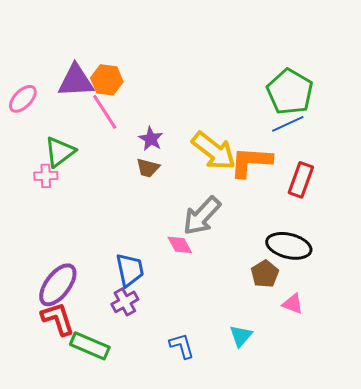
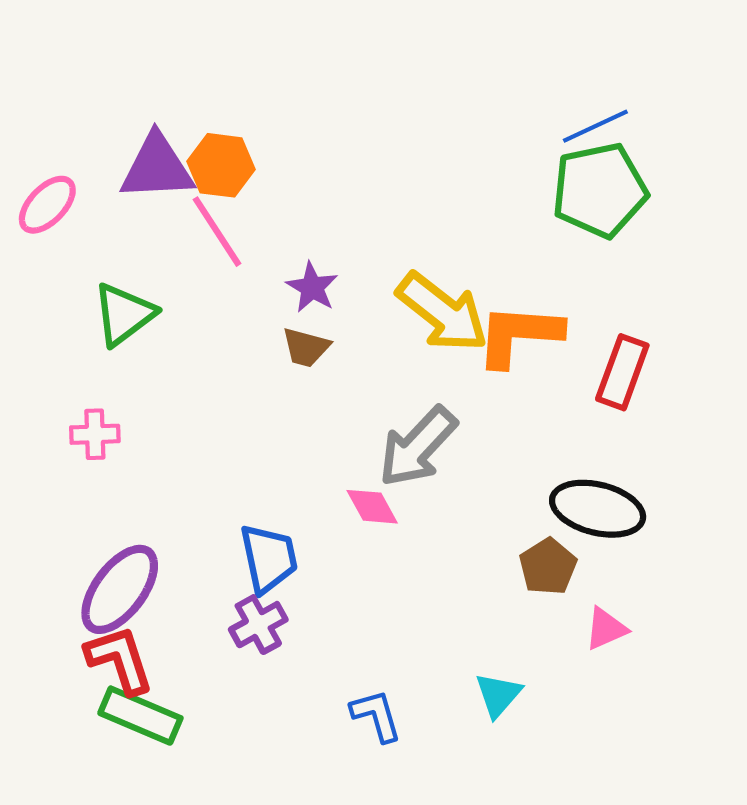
green pentagon: (290, 92) -> (600, 190), turned 30
blue line: (288, 124) -> (595, 126), moved
pink cross: (46, 176) -> (95, 434), moved
pink triangle: (293, 304) -> (606, 629), turned -45
green rectangle: (90, 346) -> (140, 716), moved

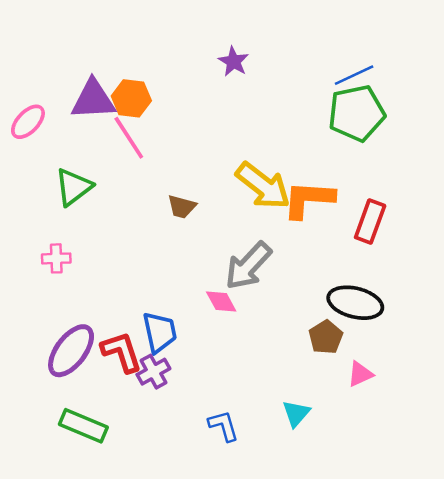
purple star: (312, 287) -> (233, 62), moved
red L-shape: (120, 660) -> (121, 352), moved

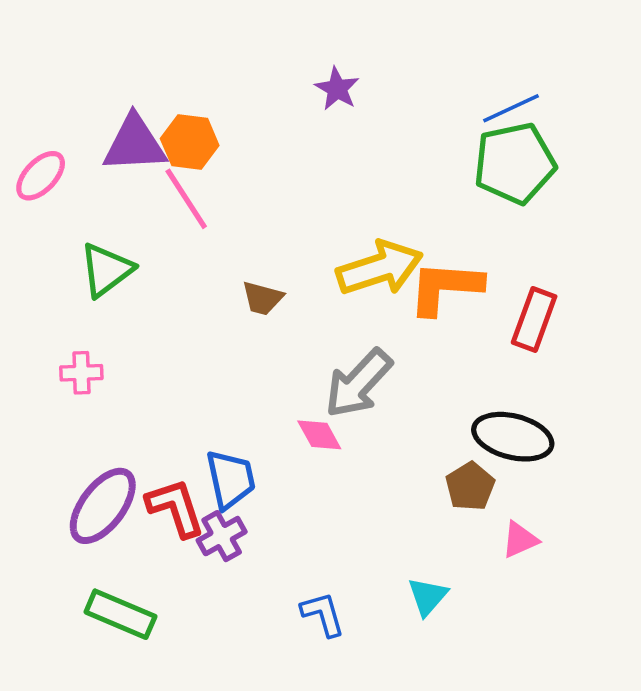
yellow arrow: (263, 186) -> (380, 268), turned -56

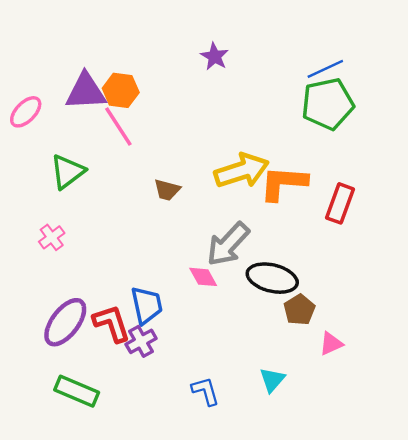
pink cross: (81, 373) -> (52, 237), turned -35
black ellipse: (513, 437) -> (272, 278), moved

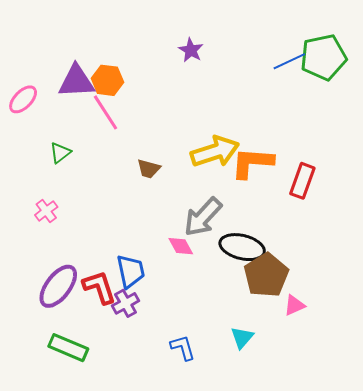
green pentagon: (328, 104) -> (323, 57), moved
green triangle: (68, 172) -> (60, 153), size x0.7
brown pentagon: (299, 310) -> (266, 275), size x1.6

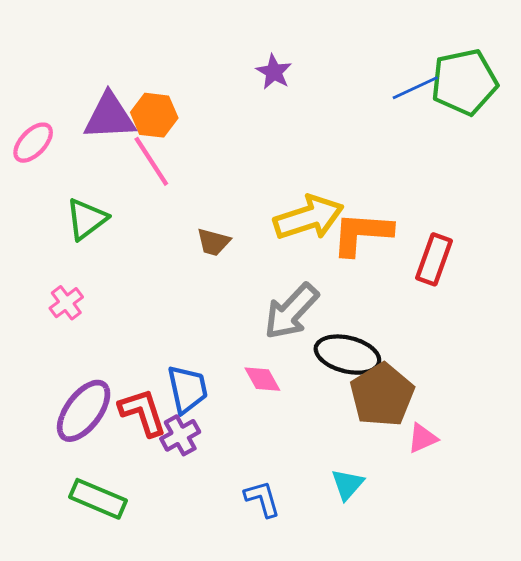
green triangle: (60, 153) -> (86, 219), size x1.4
pink diamond: (181, 246) -> (262, 379), moved

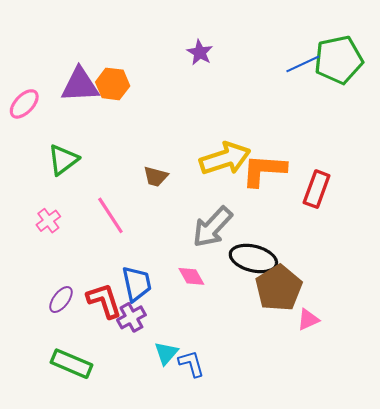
pink line: (151, 161) -> (110, 215), moved
purple ellipse: (84, 411) -> (61, 300), size x0.6
cyan triangle: (347, 484) -> (166, 353), moved

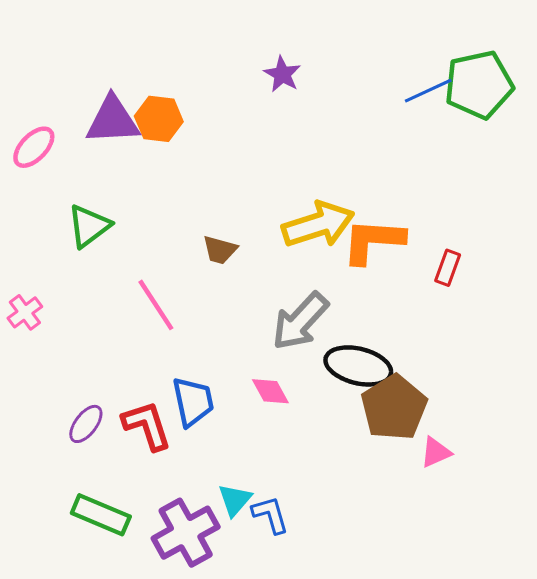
red rectangle: (317, 189) -> (448, 268), size x0.7
pink cross: (48, 221) -> (25, 312), moved
purple cross: (131, 317) -> (186, 533), moved, size x1.6

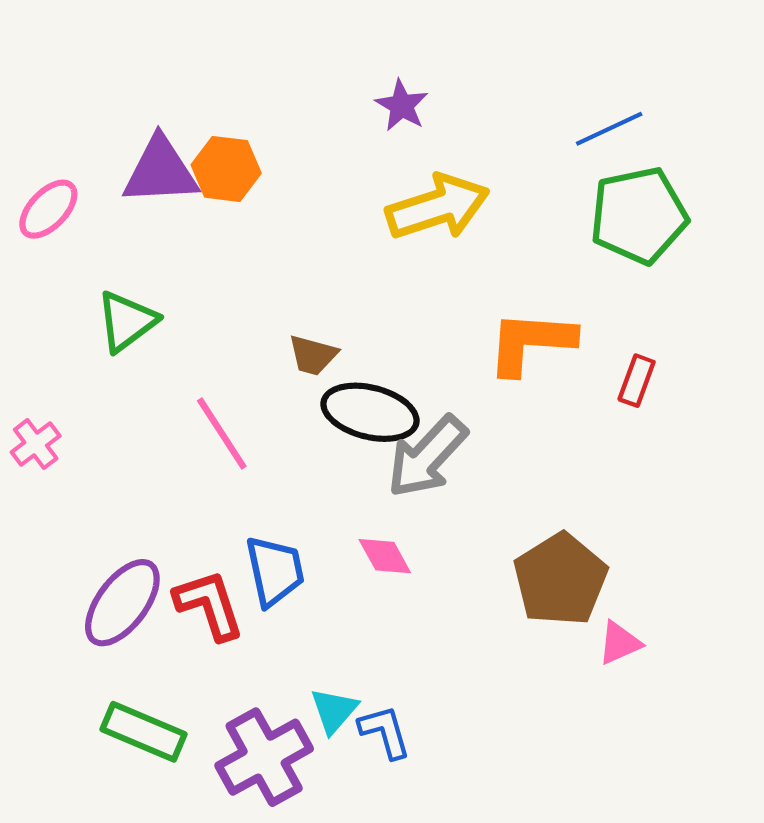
green pentagon: (479, 85) -> (639, 215), moved
yellow arrow: (318, 225) -> (438, 207), moved
black ellipse: (358, 366) -> (370, 412), moved
purple ellipse: (86, 424) -> (122, 603), size x1.6

